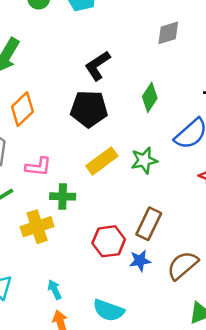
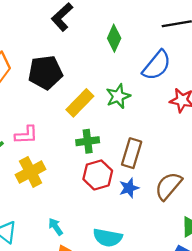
black pentagon: (89, 109) -> (45, 72), moved
pink L-shape: (38, 167) -> (26, 135), moved
green cross: (63, 196) -> (88, 141), moved

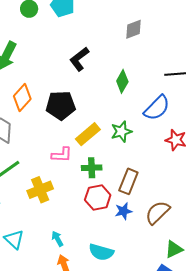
pink L-shape: (26, 135) -> (62, 155), moved

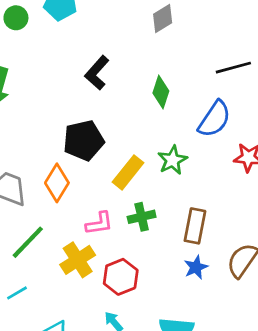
orange diamond: (22, 98) -> (57, 183), moved
pink L-shape: (62, 155) -> (99, 223), moved
red hexagon: (98, 197) -> (121, 277), moved

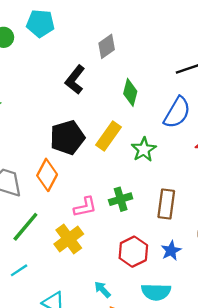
gray diamond: (163, 19) -> (107, 46), moved
yellow rectangle: (128, 172) -> (109, 136), moved
blue star: (196, 267) -> (171, 251), moved
red hexagon: (121, 277) -> (133, 252), moved

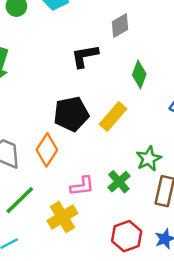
black L-shape: (75, 80) -> (85, 56), turned 36
green star: (144, 150) -> (149, 159), moved
green cross: (121, 199) -> (119, 182), turned -30

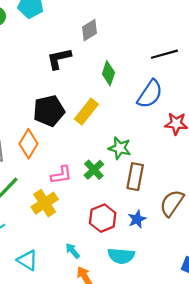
green star: (149, 159) -> (120, 148), turned -30

